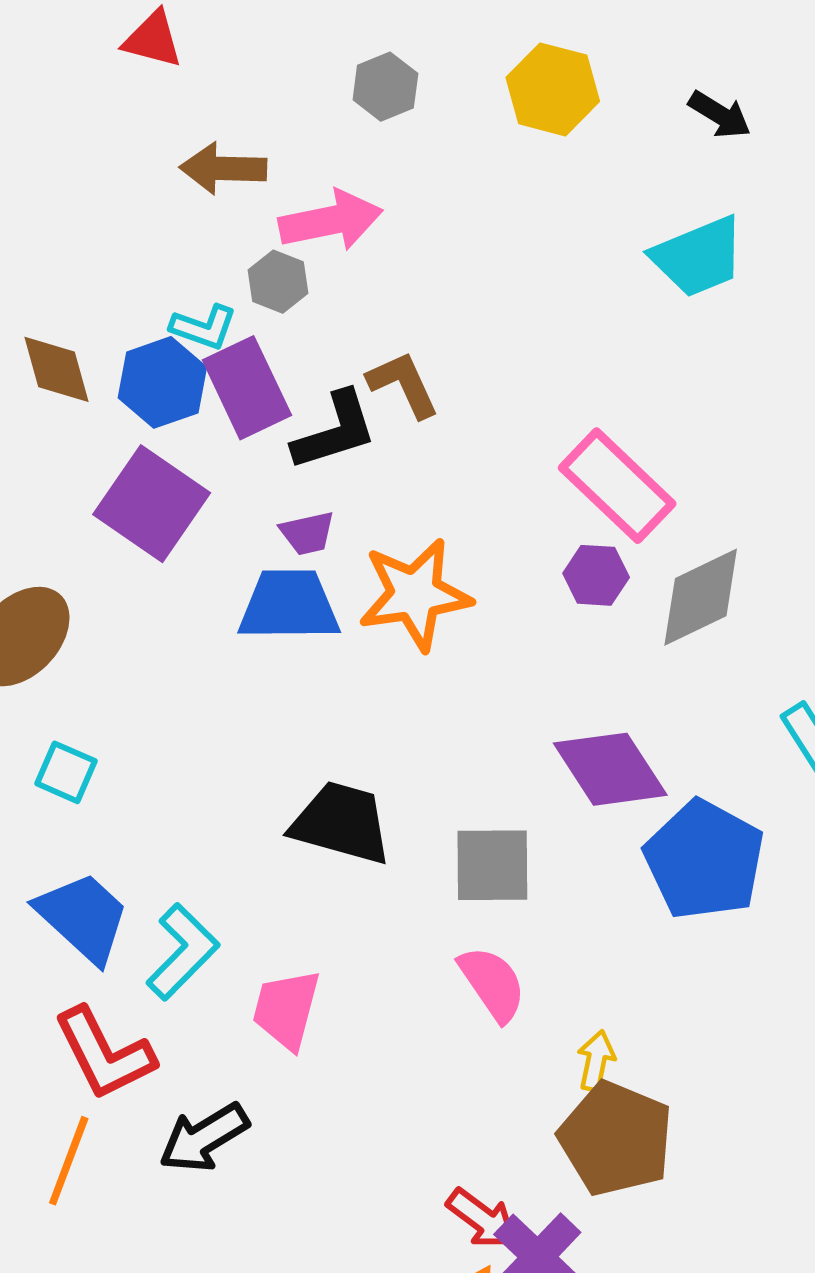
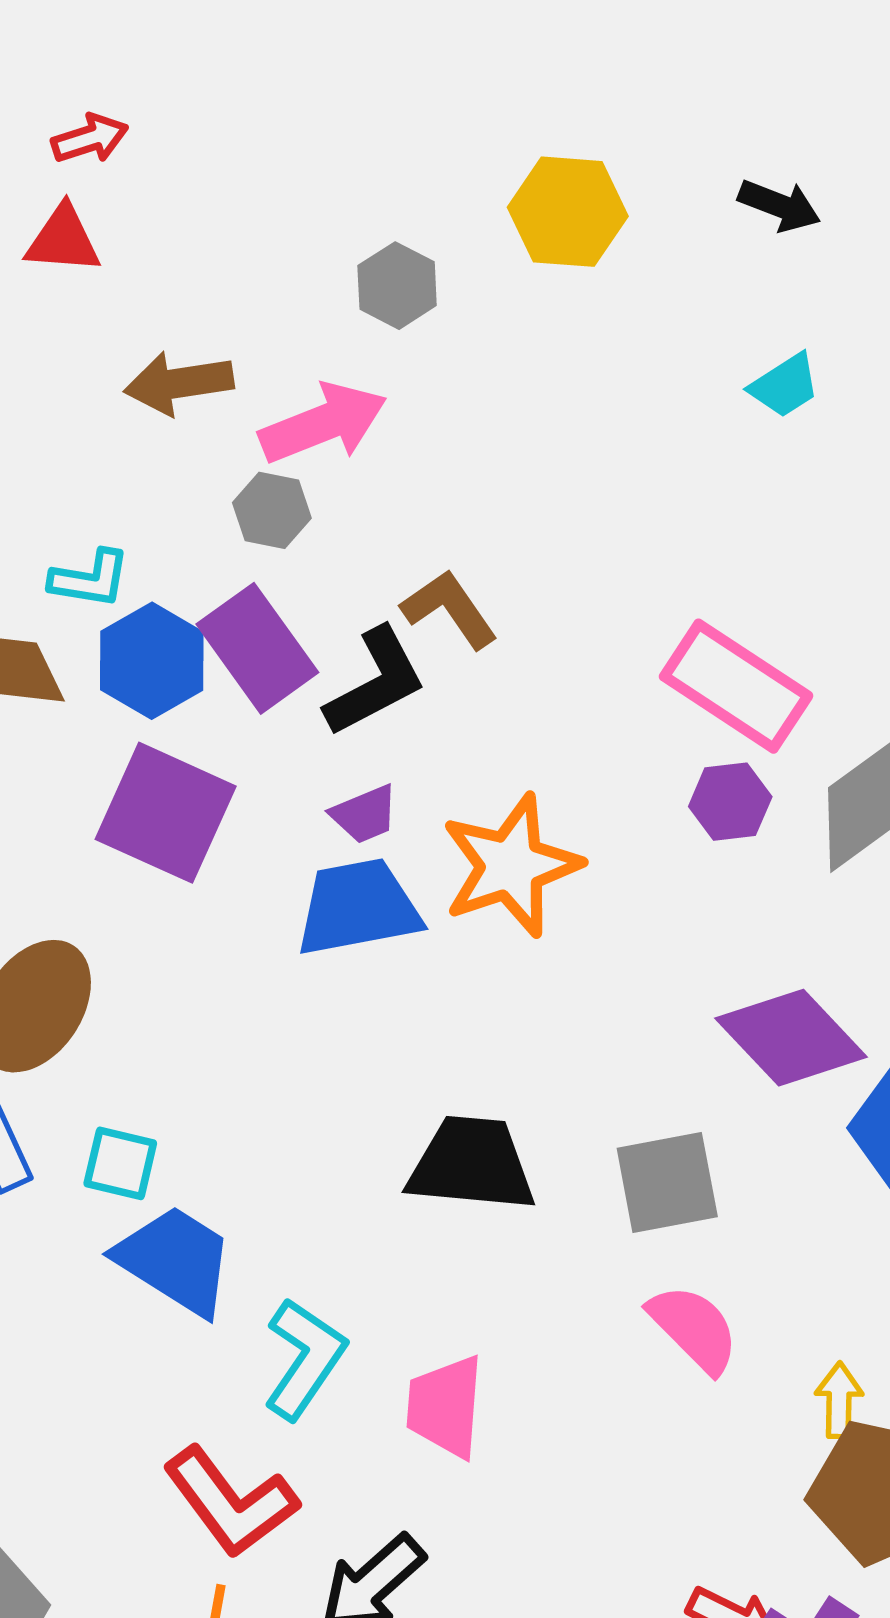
gray hexagon: (385, 87) -> (397, 286), moved
cyan trapezoid: (698, 257) -> (785, 386), size x0.6
cyan L-shape: (204, 327) -> (90, 579), moved
blue trapezoid: (83, 917) -> (175, 1260), moved

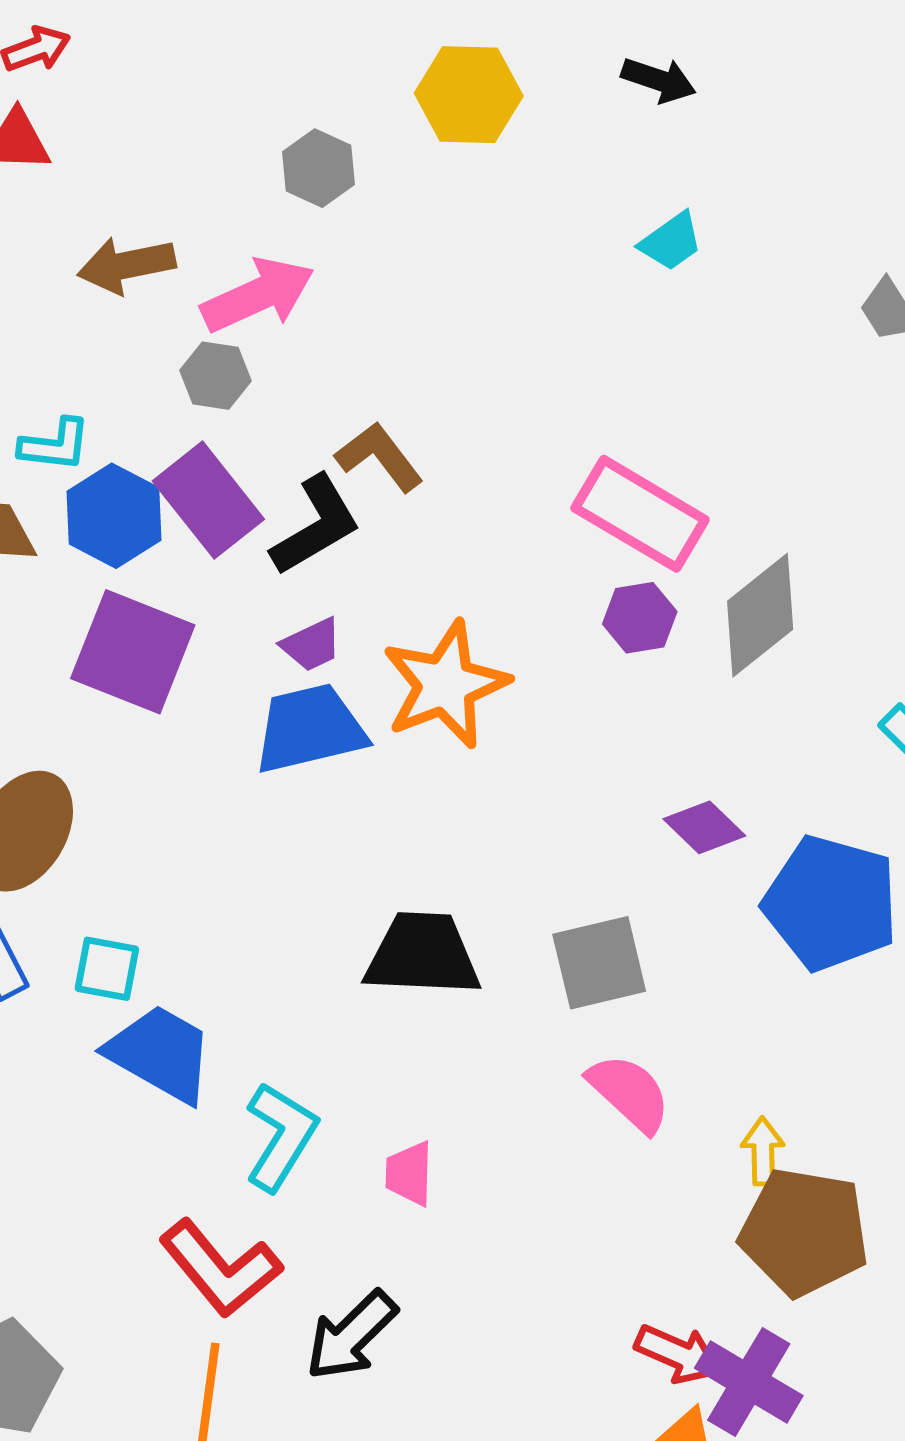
purple diamond: (791, 1038) -> (704, 827), size x0.6
pink trapezoid: (445, 1406) -> (409, 1173), size x0.7

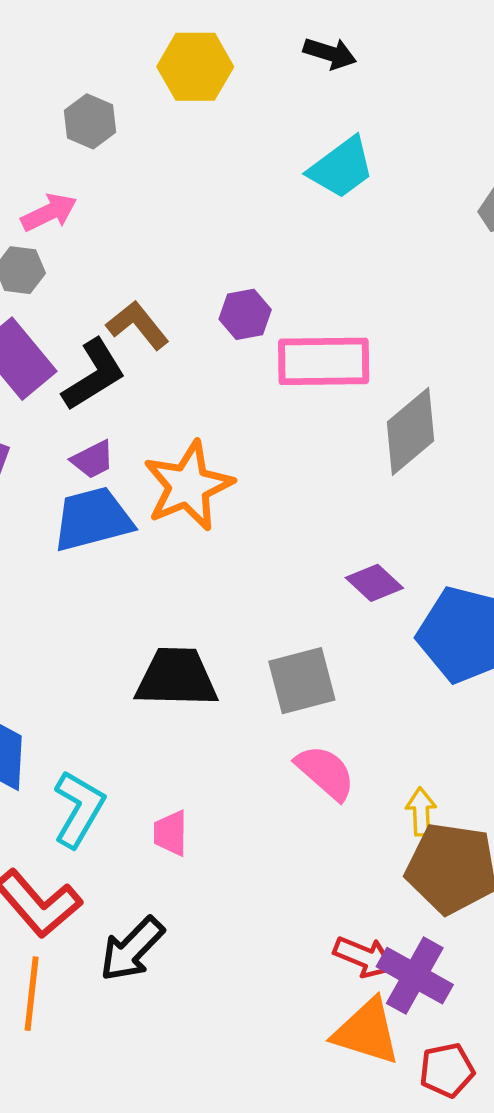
cyan trapezoid: (671, 242) -> (341, 168), size x1.5
pink arrow: (258, 295) -> (49, 212), size x0.7
pink rectangle: (640, 514) -> (324, 361), turned -30
purple hexagon: (640, 618) -> (245, 314), moved

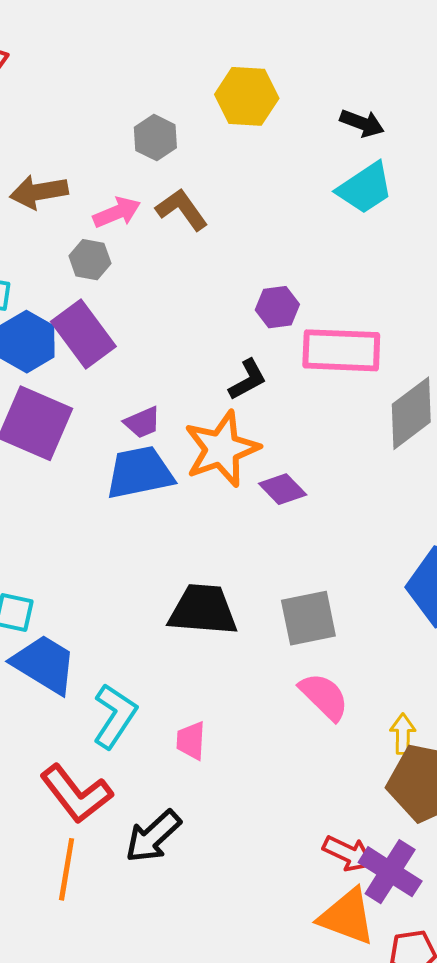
black arrow: (330, 53) -> (362, 123), moved
brown L-shape: (138, 325) -> (182, 209), moved
black L-shape: (94, 375) -> (248, 380), moved, size x0.7
purple diamond: (374, 583) -> (283, 489), moved

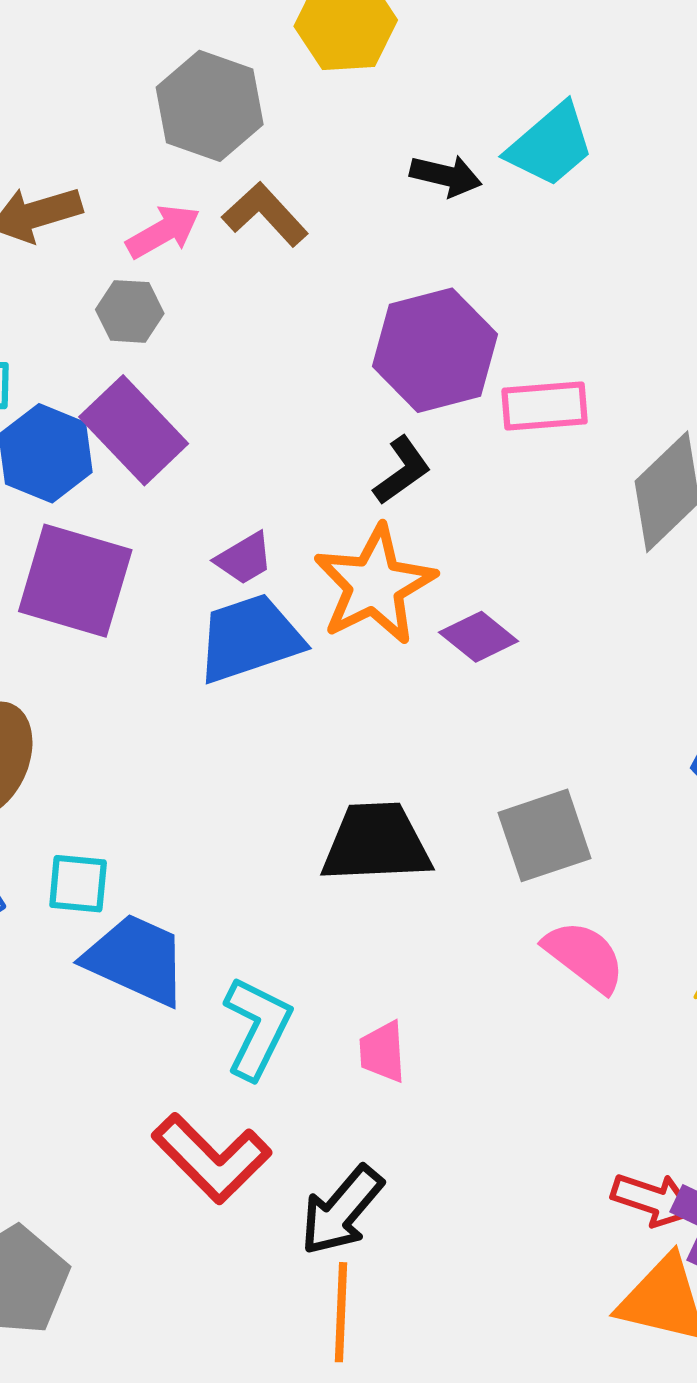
black arrow: (362, 123) -> (446, 176), moved
gray hexagon: (155, 138) -> (210, 106), size x1.5
purple hexagon: (277, 307) -> (435, 350), size x1.8
pink rectangle: (341, 350) -> (545, 406), size x0.7
orange line: (67, 869) -> (341, 1312), moved

